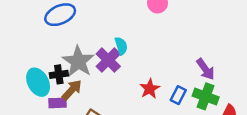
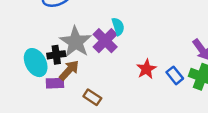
blue rectangle: (178, 95) -> (175, 75), turned -66

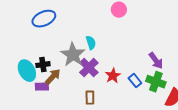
purple cross: (105, 41) -> (89, 68), moved
gray star: (76, 42) -> (73, 55), moved
brown rectangle: (92, 97) -> (90, 98), moved, turned 56

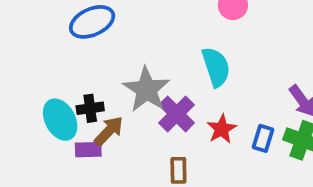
cyan semicircle: (91, 43) -> (216, 67), moved, size x1.5
blue rectangle: (135, 81) -> (263, 138), turned 56

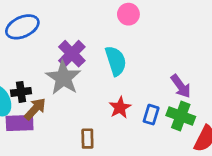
purple cross: (177, 114) -> (72, 54), moved
purple rectangle: (88, 150) -> (20, 123), size x1.4

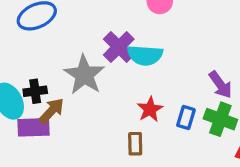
purple cross: (72, 54) -> (119, 47), moved
cyan semicircle: (116, 61) -> (145, 55), turned 112
brown rectangle: (87, 139) -> (135, 144), moved

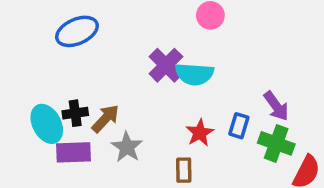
gray star: (84, 75) -> (127, 147), moved, size x0.7
brown arrow: (52, 111) -> (105, 119), moved
blue rectangle: (186, 117) -> (239, 126), moved

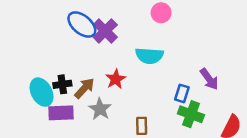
blue ellipse: (77, 31) -> (82, 24), moved, turned 64
purple cross: (166, 65) -> (105, 31), moved
red star: (200, 133) -> (116, 79), moved
green cross: (276, 143) -> (191, 114), moved

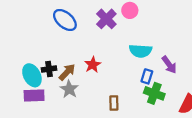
purple cross: (105, 31) -> (106, 19), moved
cyan semicircle: (149, 56) -> (140, 51), moved
gray star: (100, 109) -> (69, 89), moved
purple rectangle: (61, 113) -> (34, 96), moved

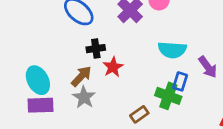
black cross: (49, 69) -> (96, 49), moved
green cross: (154, 93) -> (168, 96), moved
brown rectangle: (114, 103) -> (139, 114), turned 56

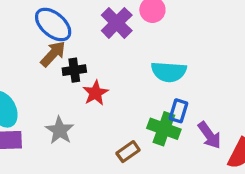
purple arrow: (208, 67) -> (209, 135), moved
brown arrow: (81, 76) -> (53, 54), moved

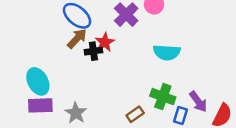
red star: (95, 93) -> (105, 42), moved
blue rectangle: (179, 111) -> (181, 116), moved
gray star: (60, 130) -> (76, 113), moved

